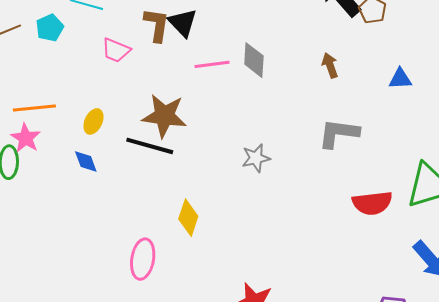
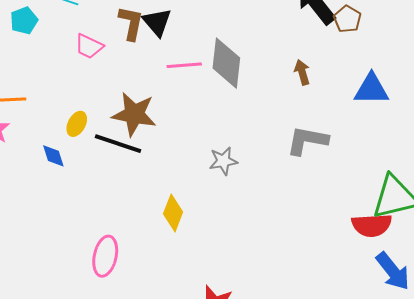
gray diamond: (254, 60) -> (226, 63), size x1.4
blue triangle: (400, 79) -> (371, 89), size x1.5
yellow ellipse: (93, 121) -> (77, 124), moved
red semicircle: (372, 203) -> (372, 225), moved
yellow diamond: (188, 218) -> (173, 213), moved

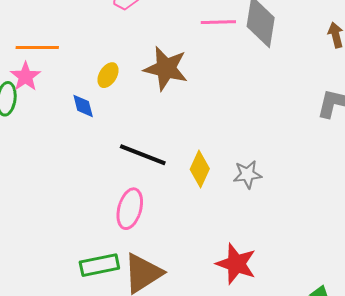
black line: (118, 144) -> (143, 155), moved
gray star: (223, 161) -> (247, 174), moved

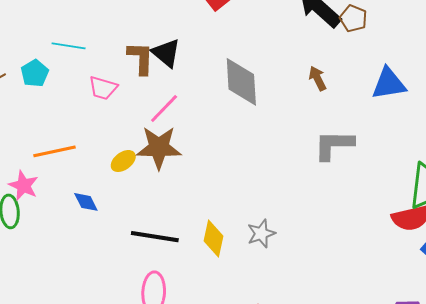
pink line: (218, 22) -> (164, 109), moved, turned -32
orange line: (37, 47) -> (54, 151), moved
yellow ellipse: (108, 75) -> (123, 161), moved, turned 35

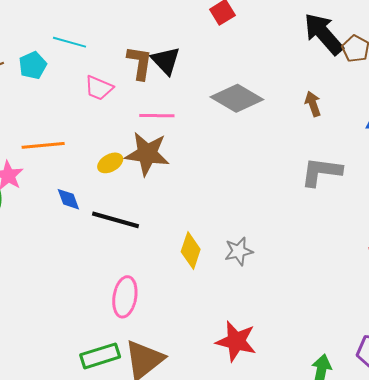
gray diamond: (241, 82) -> (237, 98), turned -63
pink line: (164, 109) -> (157, 116), turned 40
black line: (155, 237) -> (115, 220), moved

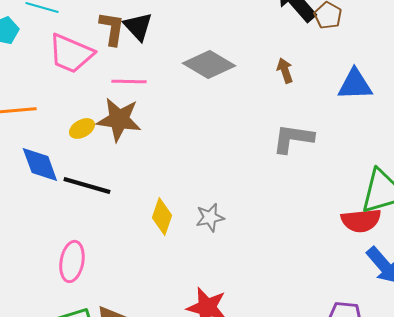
pink trapezoid: (99, 88) -> (71, 53), size x1.6
blue diamond: (68, 199) -> (40, 164), size x1.6
pink ellipse: (125, 297) -> (72, 261), moved

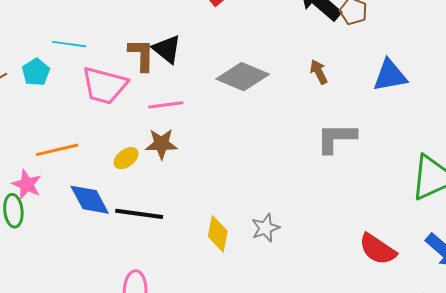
brown star: (119, 119) -> (161, 144), size x0.7
red semicircle: (361, 220) -> (378, 249), moved, turned 48

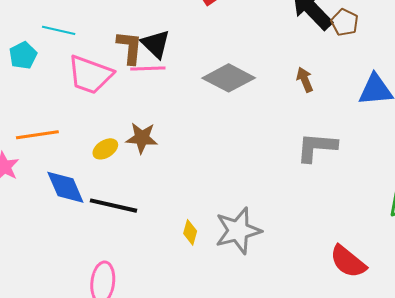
pink line: (166, 105) -> (148, 68), moved
gray star: (265, 228) -> (238, 231), size x1.6
yellow diamond: (218, 234) -> (190, 232), size x0.7

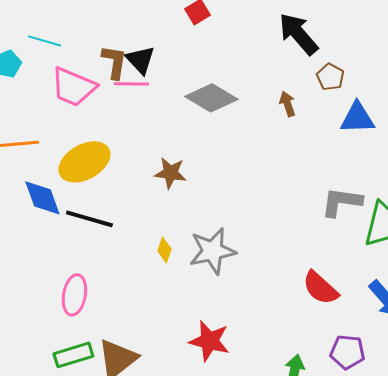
brown pentagon: (345, 22) -> (330, 77), moved
brown star: (142, 138) -> (170, 173), moved
gray L-shape: (317, 147) -> (341, 202), moved
yellow ellipse: (105, 149) -> (84, 162), size x2.0

